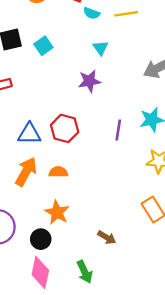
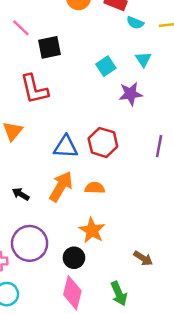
cyan square: (43, 46) -> (106, 66), moved

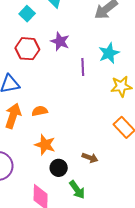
purple star: (131, 94) -> (60, 41), moved, turned -30
red hexagon: (103, 142) -> (27, 49), moved
black circle: (74, 258) -> (59, 168), moved

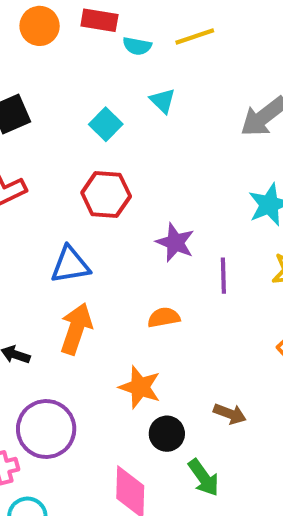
purple star: (60, 41) -> (175, 242), moved
purple line: (83, 67) -> (223, 276), moved
orange semicircle: (40, 111) -> (164, 317), moved

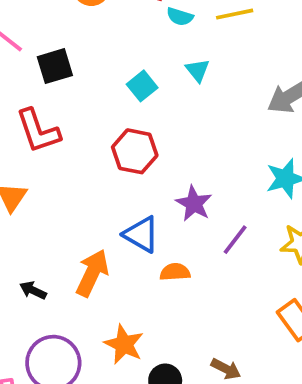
blue triangle: (70, 265) -> (141, 234), moved, turned 33
purple line: (223, 276) -> (235, 240), turned 32
orange star: (140, 387) -> (124, 344), moved

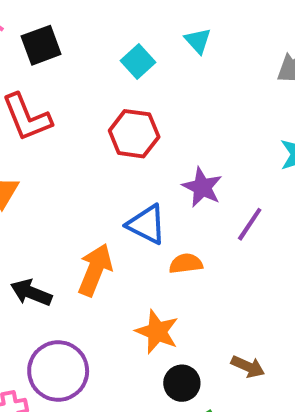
black arrow: (33, 290) -> (31, 293), size x1.4
orange star: (124, 344) -> (157, 332), moved

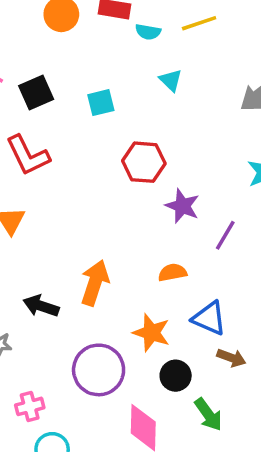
cyan square: (138, 62) -> (101, 103), moved, turned 32
red hexagon: (134, 134) -> (144, 162), moved
blue triangle: (147, 224) -> (209, 318), moved
purple circle: (58, 371) -> (99, 370), moved

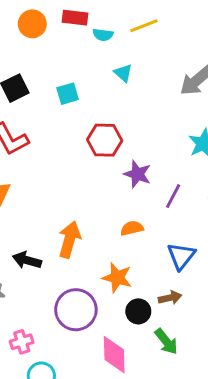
blue triangle: (209, 318) -> (181, 256), moved, turned 48
brown arrow: (231, 358) -> (170, 298), moved, turned -30

